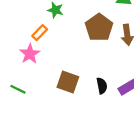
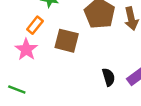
brown square: (68, 82) -> (67, 41), moved

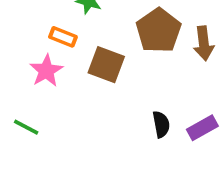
orange rectangle: (35, 25) -> (63, 37), turned 66

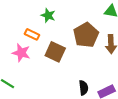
pink star: (46, 71) -> (21, 53), turned -30

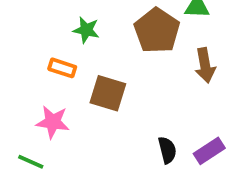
brown pentagon: (86, 35) -> (157, 31), moved
pink star: (21, 53) -> (53, 122), moved

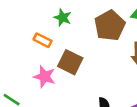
pink star: (53, 122) -> (45, 77), moved

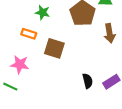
pink star: (45, 77) -> (20, 64), moved

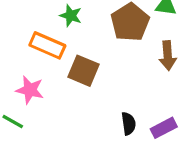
orange rectangle: (29, 34) -> (47, 45), size x1.5

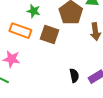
brown square: (84, 71) -> (50, 34), moved

